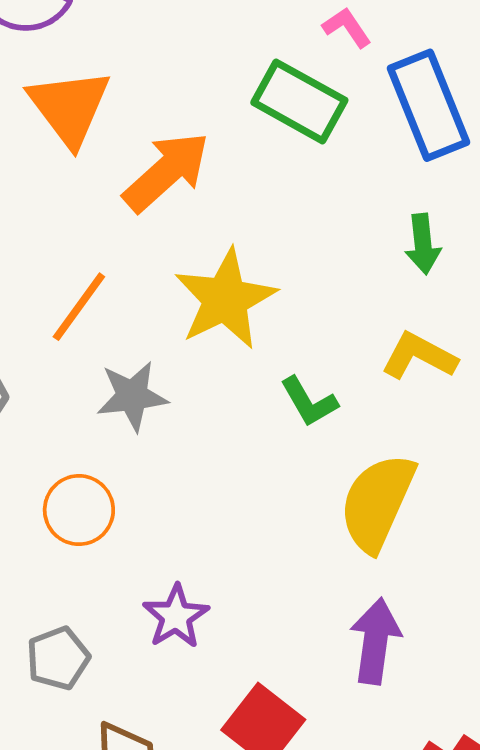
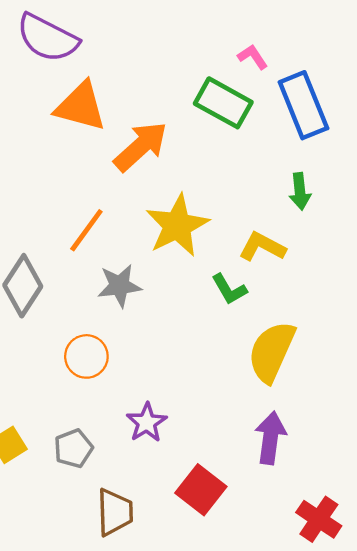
orange triangle: (69, 107) -> (81, 106), turned -38
yellow L-shape: (419, 356) -> (262, 247), moved

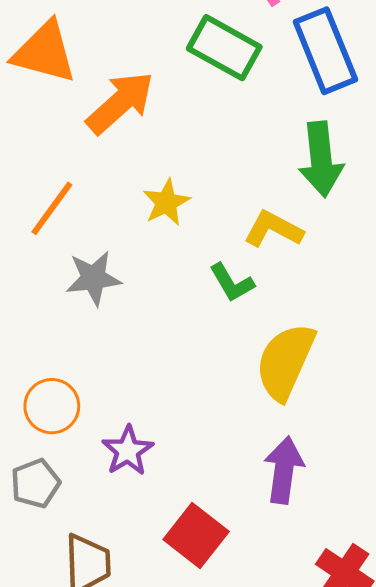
green arrow: (300, 191) -> (321, 159), size x1.6
yellow star: (177, 226) -> (166, 202), size x0.6
orange circle: (86, 356) -> (52, 406), moved

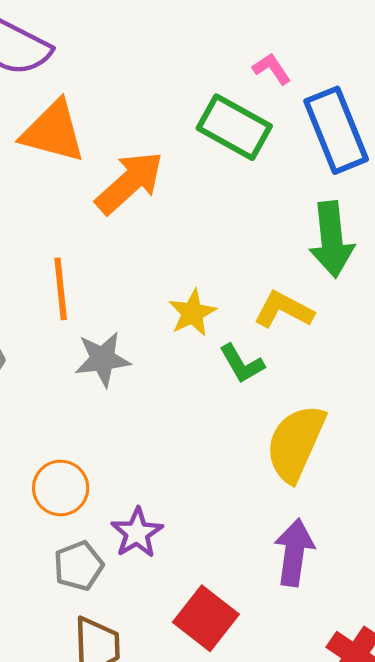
yellow star: (166, 202) -> (192, 313), moved
orange line: (52, 208) -> (61, 289), turned -42
gray pentagon: (35, 483) -> (79, 566), moved

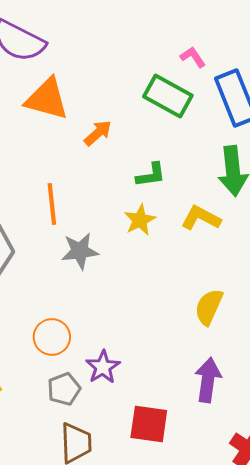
orange arrow: (129, 183) -> (98, 133), size x0.6
green L-shape: (242, 364) -> (151, 175), moved, turned -68
yellow semicircle: (296, 443) -> (209, 307), size x0.7
red square: (206, 618) -> (149, 424), turned -30

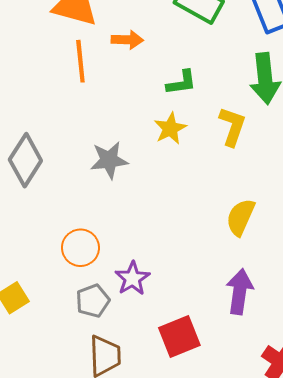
orange arrow: (98, 133) -> (127, 40), turned 44
orange line: (52, 204) -> (80, 61), moved
yellow L-shape: (201, 218) -> (232, 126), turned 81
red square: (149, 424) -> (179, 336), turned -30

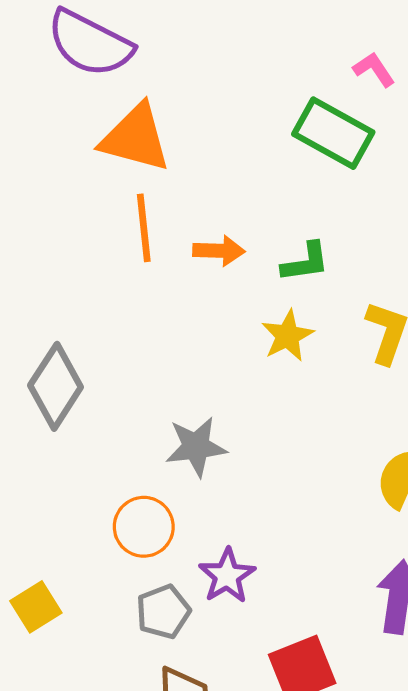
orange arrow: (127, 40) -> (219, 251), moved
gray star: (109, 160) -> (196, 447), moved

